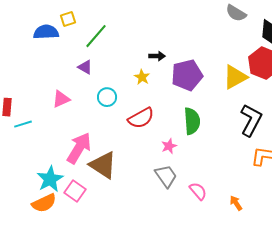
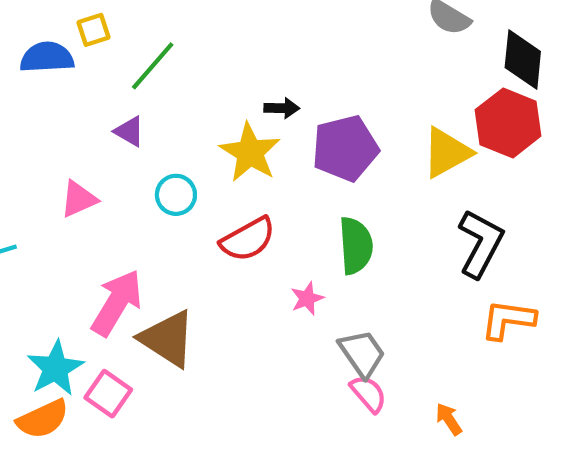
yellow star: (142, 77) -> (250, 153), size x1.8
gray trapezoid: (166, 176) -> (362, 353), moved

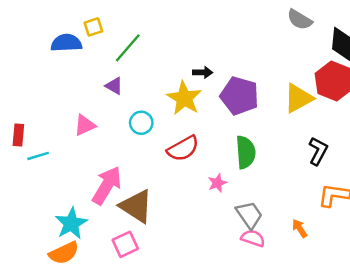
purple pentagon: (345, 148) -> (239, 96), turned 30
black L-shape: (481, 243) -> (318, 151), size x0.7
pink square: (108, 394) -> (125, 244), moved, turned 30
pink semicircle: (368, 394) -> (253, 238), turned -30
orange arrow: (449, 419) -> (300, 228), moved

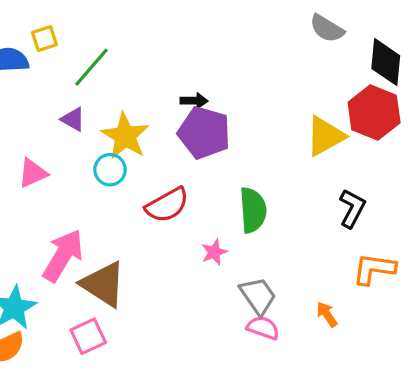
purple pentagon: (239, 96) -> (204, 133), moved
yellow star: (184, 98) -> (125, 136), moved

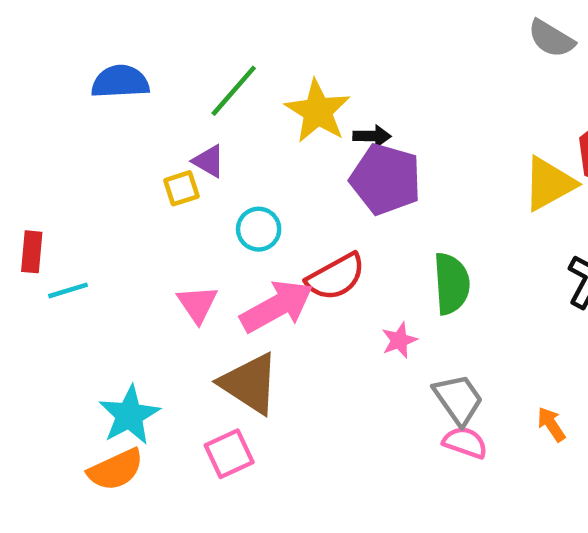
yellow square: (44, 39) -> (181, 188), moved
yellow star: (125, 136) -> (318, 111), moved
pink triangle: (33, 173) -> (197, 304), moved, turned -40
pink arrow: (63, 255) -> (277, 306), moved, turned 30

